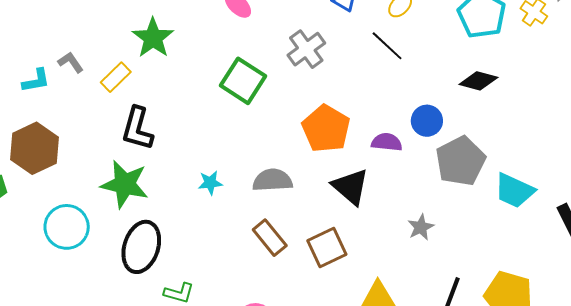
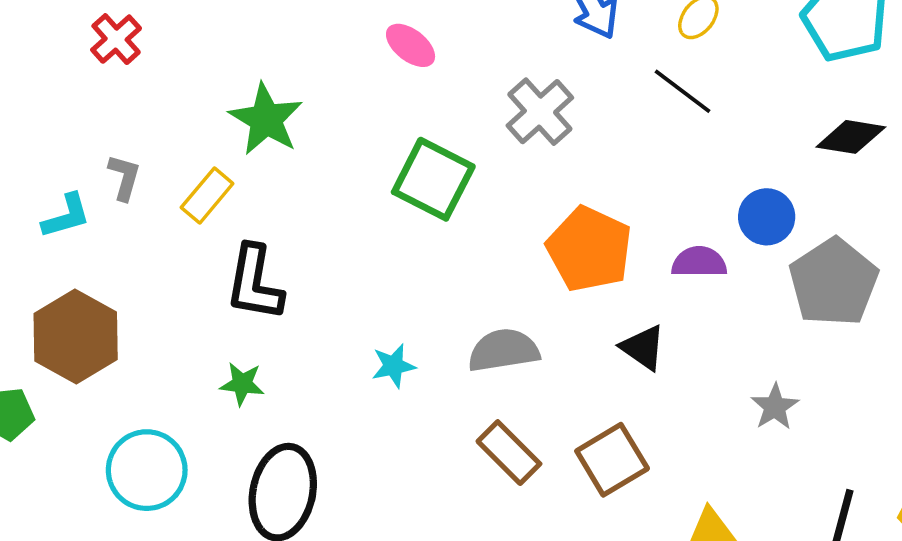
gray L-shape: (71, 62) -> (124, 177), turned 56
green star: (125, 184) -> (242, 384), size x0.5
black triangle: (351, 187) -> (643, 348), size x0.7

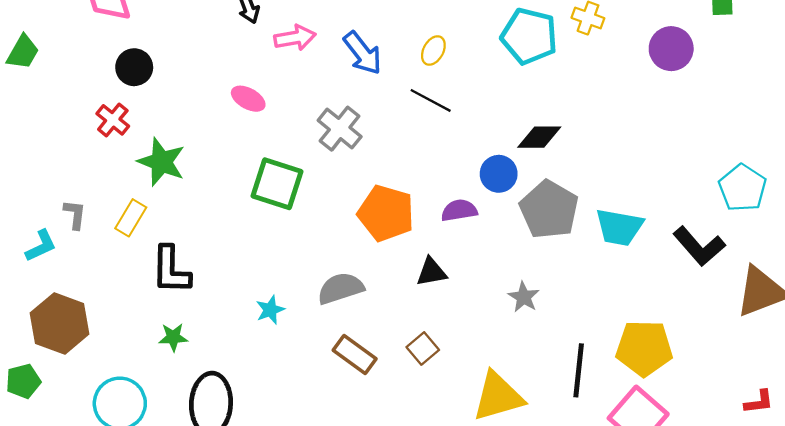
red cross: (116, 39) -> (113, 120), moved
black diamond: (851, 137) -> (539, 137), moved
black triangle: (643, 348) -> (431, 272), turned -36
brown square: (612, 460) -> (423, 349), size x0.7

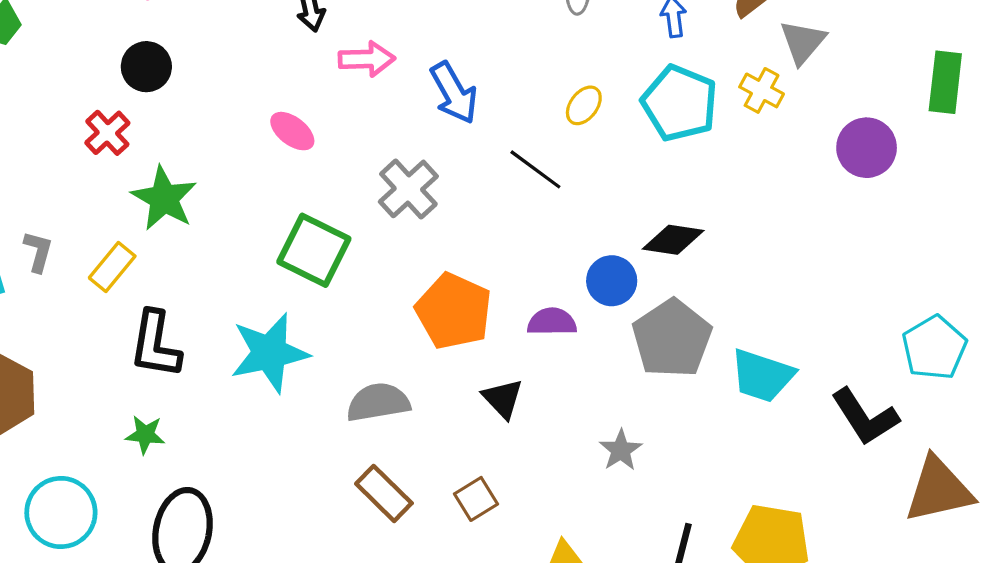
yellow ellipse: (433, 50) -> (584, 105), moved
black triangle: (431, 272) -> (503, 399), turned 48
cyan star: (270, 310) -> (270, 353), moved, size x2.0

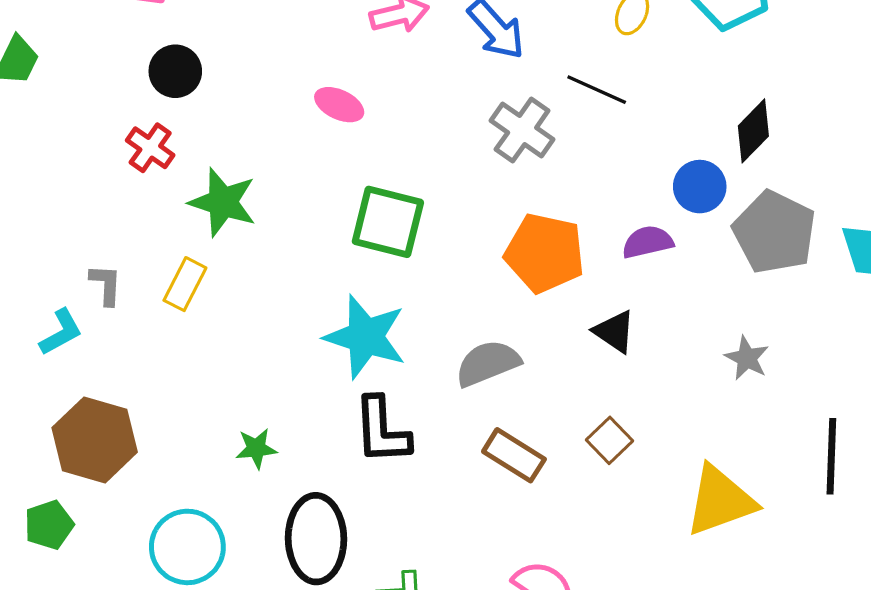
gray cross: (408, 189) -> (522, 130), moved
black diamond: (673, 240) -> (753, 131), turned -42
black L-shape: (155, 344) -> (382, 430), moved
cyan star: (270, 353) -> (365, 337), turned -30

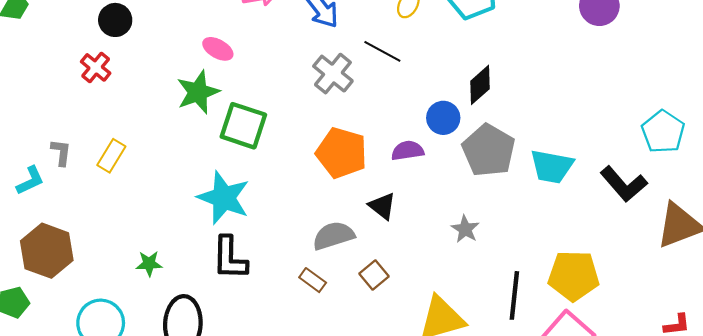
green star: (223, 202) -> (198, 92), moved, turned 30
gray semicircle: (488, 363) -> (333, 236), moved
brown rectangle: (514, 455) -> (313, 280), size x0.7

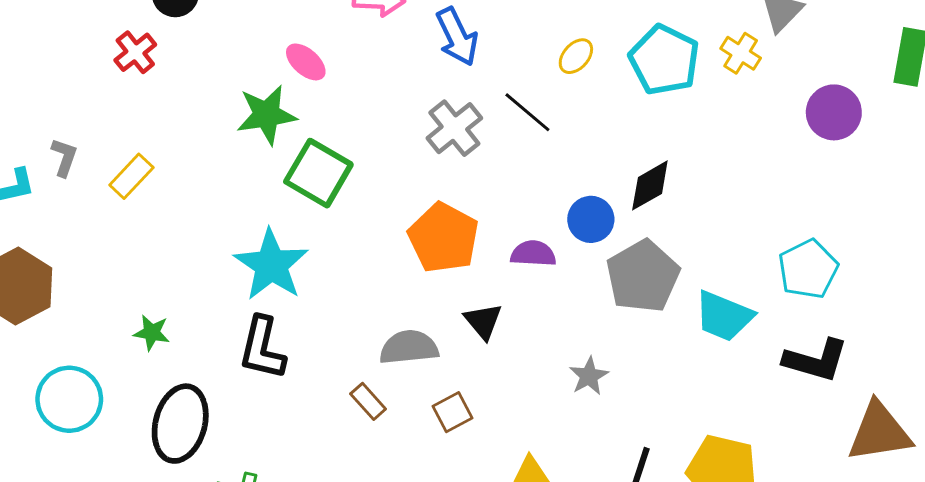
cyan pentagon: (663, 132) -> (808, 269), moved
black L-shape: (624, 184) -> (816, 360), turned -45

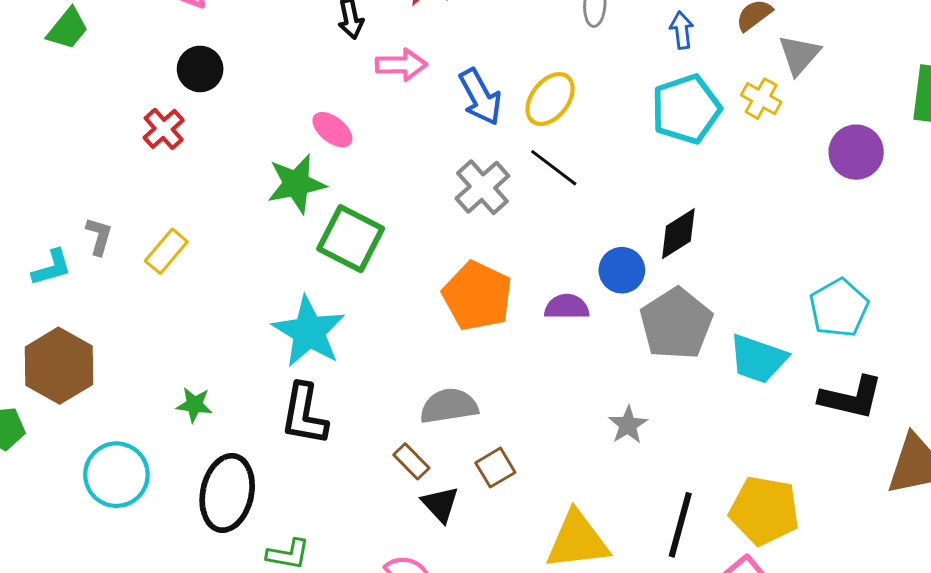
yellow ellipse: (576, 56) -> (550, 99), moved, size x1.5
cyan pentagon: (664, 60) -> (686, 109), turned 30
black triangle: (483, 321) -> (440, 504), moved

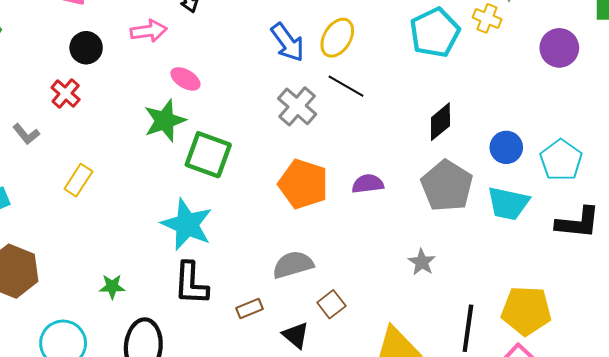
pink arrow: (401, 65) -> (149, 31), moved
gray L-shape: (99, 236) -> (26, 134), moved, turned 132
blue circle: (622, 270) -> (506, 147), moved
brown rectangle: (411, 461) -> (250, 309), moved, turned -60

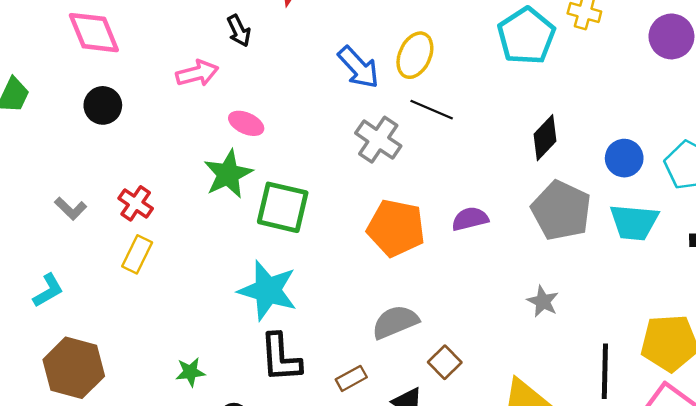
black circle: (86, 48) -> (103, 105), moved
red cross: (66, 94) -> (136, 203), moved

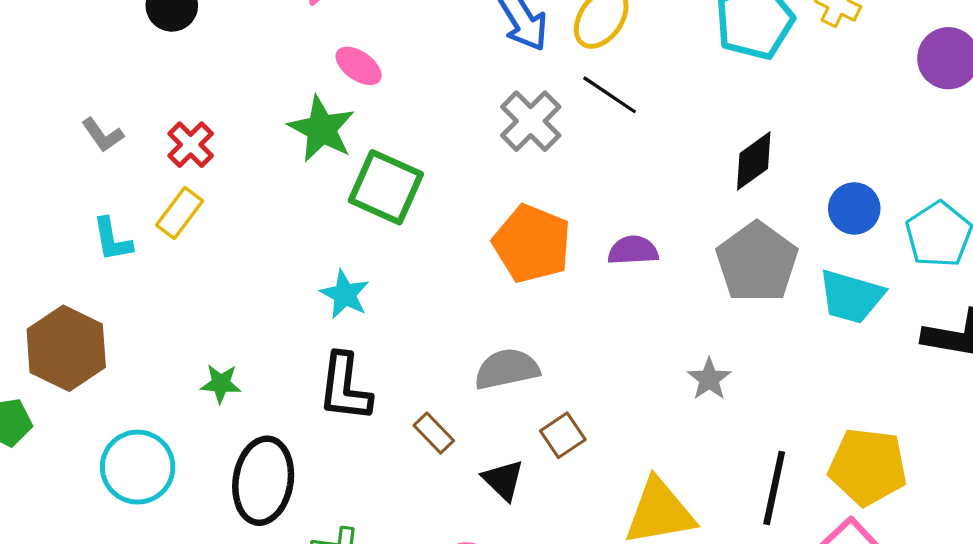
green star: (228, 174) -> (322, 129), turned -30
cyan L-shape: (48, 290) -> (112, 240), moved, turned 99
cyan star: (268, 290) -> (345, 294), size x0.6
brown rectangle: (351, 378) -> (434, 433), turned 64

